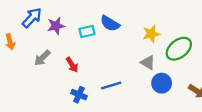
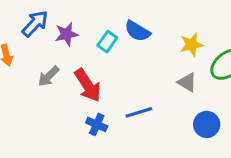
cyan rectangle: (87, 32) -> (107, 42), turned -42
red arrow: (72, 65) -> (88, 85), size x1.6
blue circle: (162, 83) -> (207, 124), moved

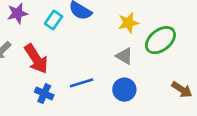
blue circle: (207, 124) -> (124, 90), moved

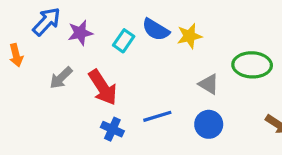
yellow star: (128, 23) -> (189, 36), moved
green ellipse: (160, 40) -> (252, 65), turned 40

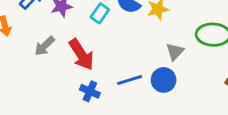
gray triangle: (209, 84) -> (175, 52), turned 42
blue circle: (209, 124) -> (164, 80), moved

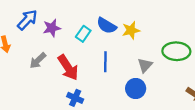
blue line: (130, 80) -> (105, 62), moved, turned -72

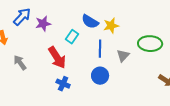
cyan rectangle: (83, 34) -> (72, 37), moved
gray arrow: (38, 61) -> (20, 63), moved, turned 98
blue line: (105, 62) -> (100, 49), moved
blue circle: (136, 88) -> (100, 76), moved

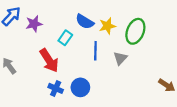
green ellipse: (150, 44) -> (135, 31), moved, turned -70
blue circle: (100, 76) -> (80, 87), moved

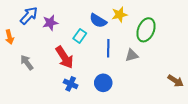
yellow star: (107, 26) -> (120, 15), moved
gray triangle: (120, 58) -> (132, 55), turned 32
blue circle: (80, 87) -> (103, 83), moved

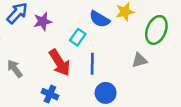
blue line: (108, 48) -> (92, 64), moved
blue cross: (71, 84) -> (50, 94), moved

